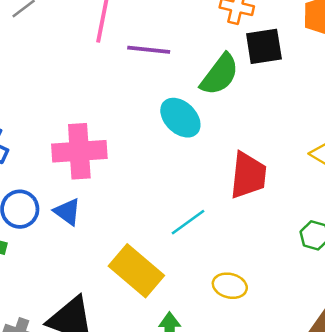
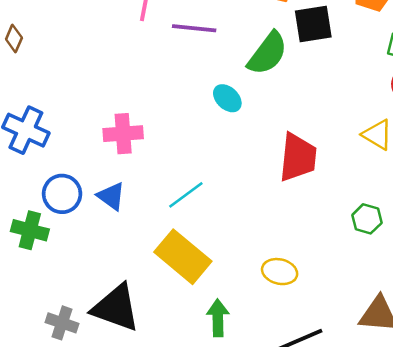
cyan ellipse: (180, 118) -> (227, 98), size x0.7
pink cross: (79, 151) -> (123, 134), size x0.7
cyan line: (188, 222) -> (186, 195), moved

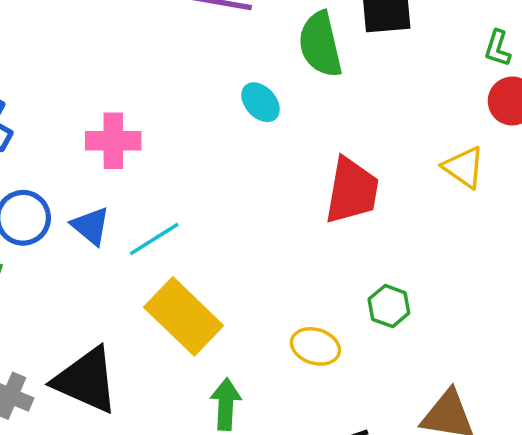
green semicircle: (267, 53) -> (320, 44), turned 126
cyan line: (186, 195) -> (154, 239), moved
green hexagon: (367, 219) -> (389, 306), moved

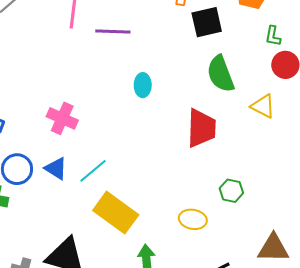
green semicircle: (320, 44) -> (221, 74), moved
cyan ellipse: (261, 102) -> (143, 85), turned 50
pink cross: (113, 141) -> (62, 118), turned 32

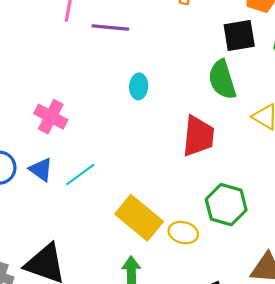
black square: (207, 22) -> (239, 36), moved
green hexagon: (231, 191) -> (226, 205), size x1.6
yellow rectangle: (116, 213) -> (139, 218), moved

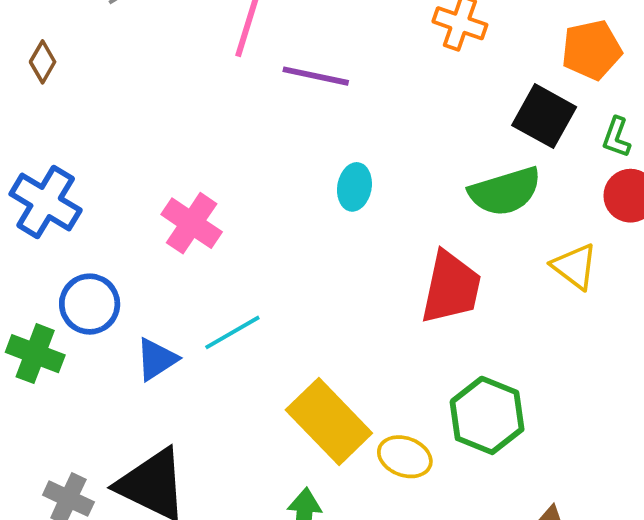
black square: (239, 36) -> (544, 116), turned 32
green semicircle: (222, 80) -> (505, 191), turned -96
blue triangle: (41, 170) -> (156, 359), moved, turned 45

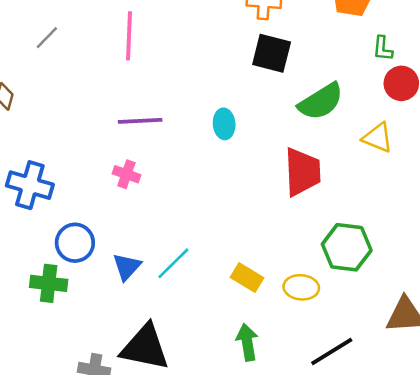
purple line: (316, 76) -> (140, 121), moved
black square: (544, 116) -> (272, 53), moved
pink cross: (192, 223) -> (126, 174), size x0.7
cyan line: (232, 332) -> (173, 263), moved
yellow rectangle: (329, 421) -> (247, 278), size x0.6

